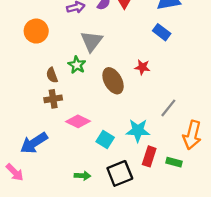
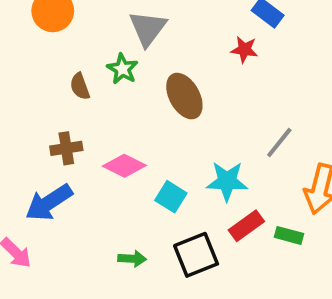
red star: (142, 67) -> (244, 50), moved
brown cross: (53, 99) -> (66, 148), moved
red rectangle: (149, 156) -> (246, 226), turned 36

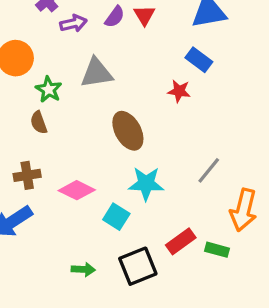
gray triangle: (148, 28) -> (97, 73), turned 44
green star: (122, 69) -> (49, 89), moved
cyan star: (227, 181) -> (146, 184), moved

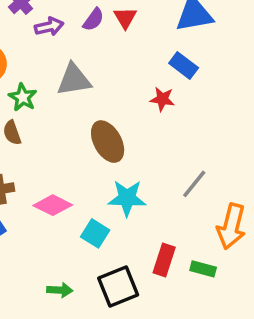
red rectangle: (181, 241) -> (164, 260), turned -36

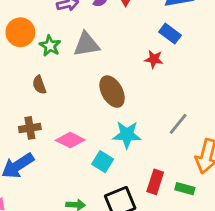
green star: (23, 97) -> (50, 46), moved

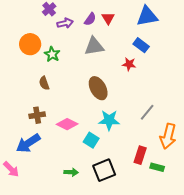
gray triangle: (86, 44) -> (94, 46), moved
red rectangle: (155, 182) -> (140, 155), moved
green rectangle: (185, 189) -> (157, 167), moved

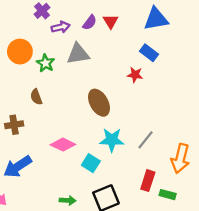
gray triangle: (94, 46) -> (78, 54), moved
gray line: (147, 112) -> (145, 140), moved
brown cross: (37, 115) -> (14, 125), moved

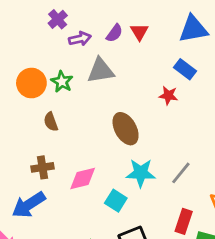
orange circle: (20, 52) -> (31, 83), moved
brown cross: (14, 125) -> (42, 167), moved
pink diamond: (63, 145) -> (83, 178), turned -40

